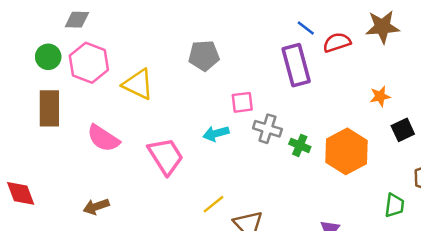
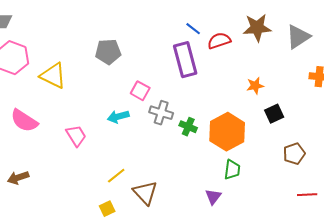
pink square: (242, 102) -> (140, 91), turned 36
pink trapezoid: (166, 156) -> (76, 136), size x0.7
green trapezoid: (394, 205) -> (232, 170), moved

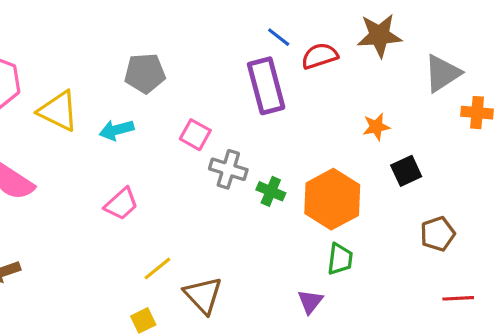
gray triangle: (298, 37) -> (442, 73), moved
cyan arrow: (118, 117) -> (117, 130), moved
pink trapezoid: (76, 136) -> (121, 204), moved, turned 80

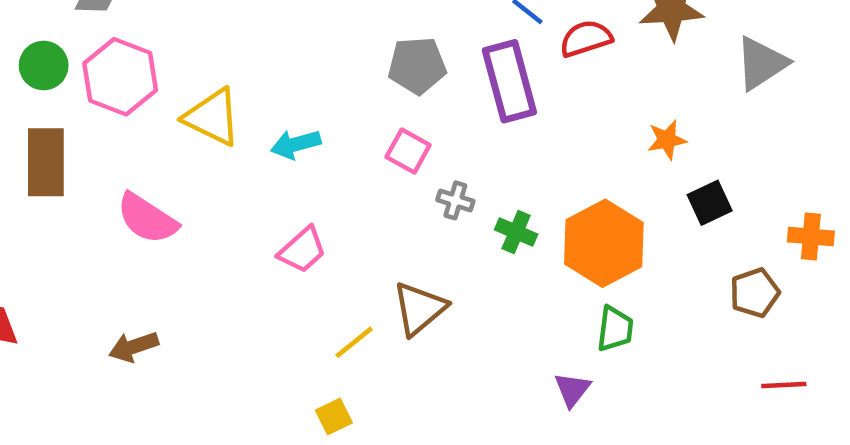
gray pentagon: (145, 73) -> (417, 66), moved
orange cross: (477, 113) -> (811, 236), moved
gray cross: (228, 169) -> (455, 200), size x0.7
brown triangle: (203, 295) -> (419, 308), moved, turned 33

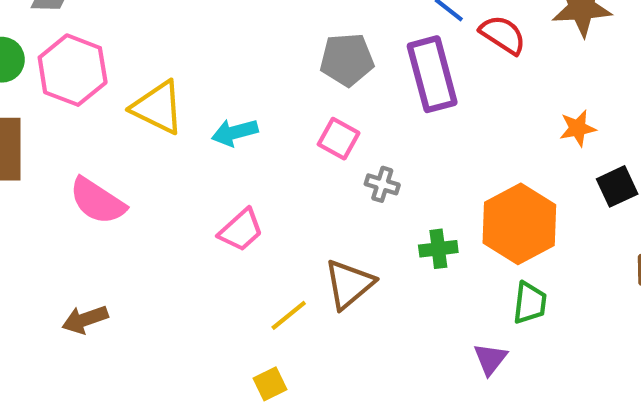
red semicircle: (586, 39) -> (503, 35), turned 51
green cross: (516, 232) -> (438, 249), moved, turned -30

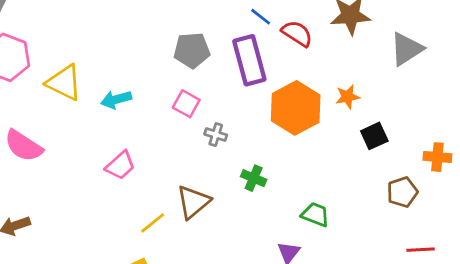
orange hexagon: (519, 224) -> (296, 108), moved
green cross: (438, 249) -> (254, 178), turned 30
green trapezoid: (530, 303) -> (315, 215), turned -76

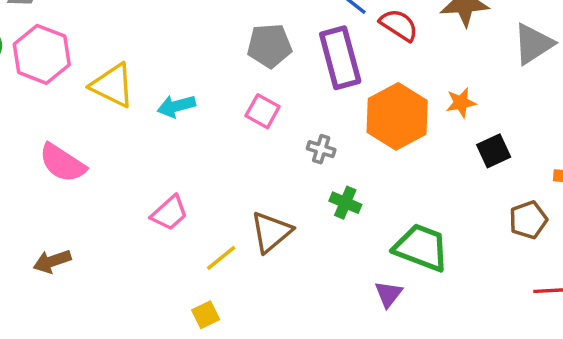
gray cross: (216, 135) -> (321, 149), moved
pink trapezoid: (120, 165) -> (169, 213), moved
green trapezoid: (315, 215) -> (421, 247), size x1.6

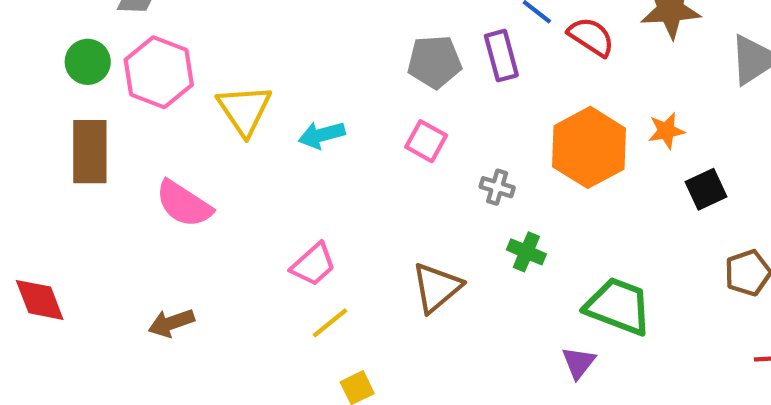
purple rectangle: (340, 58) -> (501, 56), moved, size x0.7
yellow triangle: (112, 85) -> (244, 110), turned 30
yellow line: (221, 258) -> (330, 323), moved

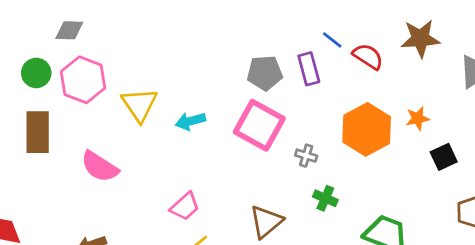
pink square: (426, 141) -> (259, 125), size x1.8

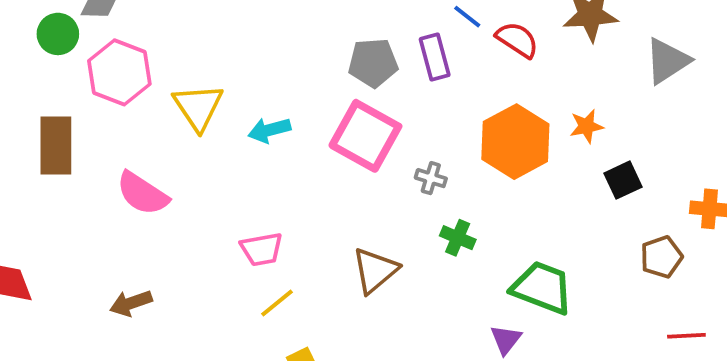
green circle: (36, 73) -> (58, 34), moved
pink trapezoid: (185, 206) -> (262, 249), turned 32

